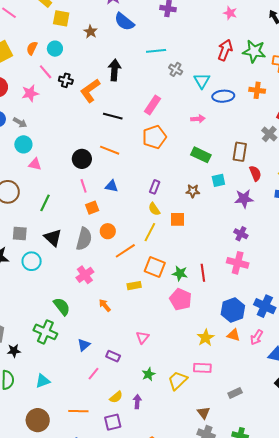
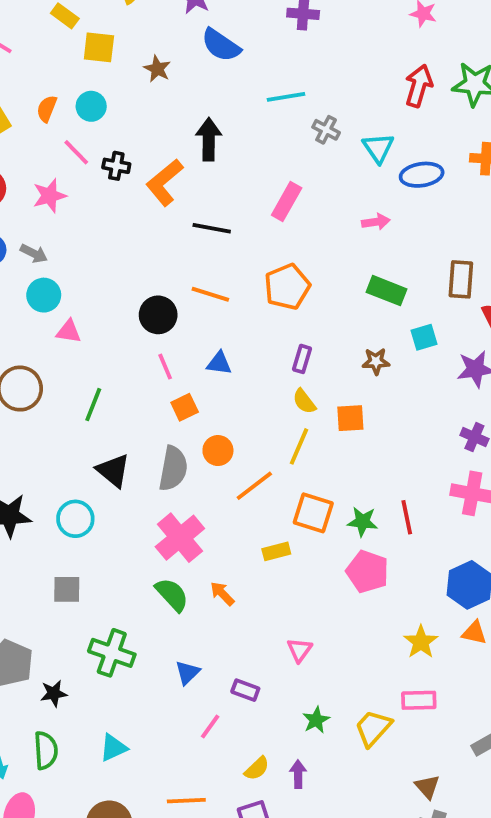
orange pentagon: (154, 137) -> (287, 287), moved
gray square: (20, 234) -> (67, 589), moved
pink cross: (85, 275) -> (180, 538), size x1.4
green semicircle: (62, 306) -> (172, 595), moved

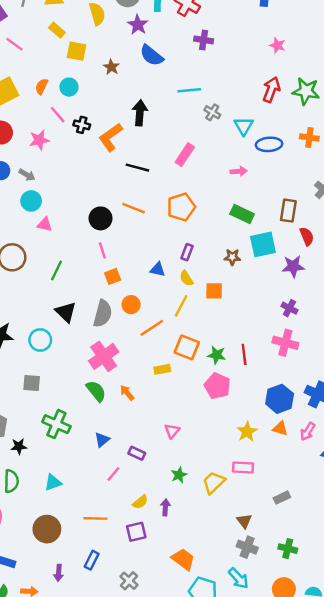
cyan square: (424, 337) -> (263, 244), size x1.6
blue triangle: (219, 363) -> (158, 269), moved

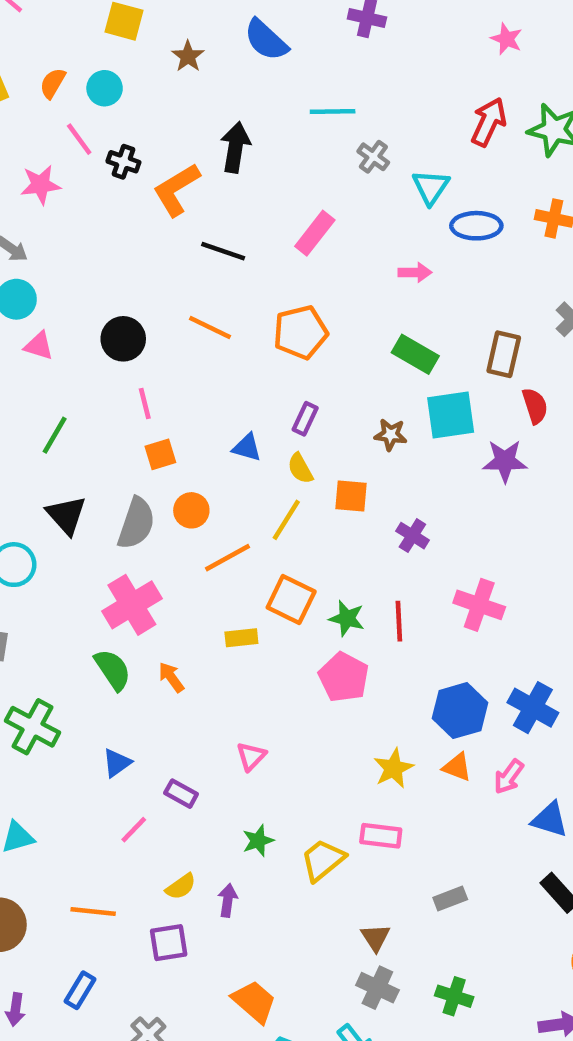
black circle: (101, 218) -> (123, 339), moved
purple cross: (289, 308) -> (412, 536), moved

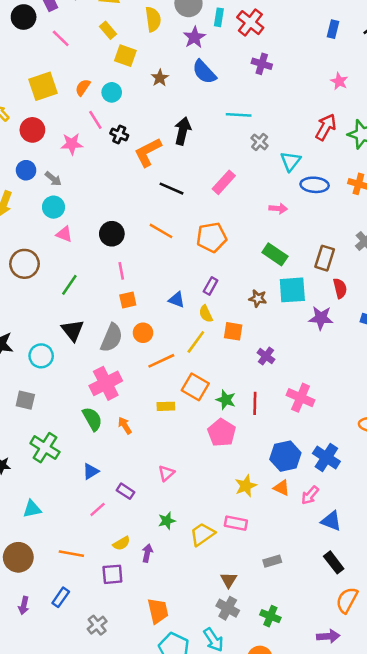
orange trapezoid: (254, 1002) -> (158, 611), turned 32

